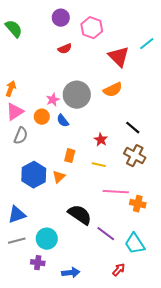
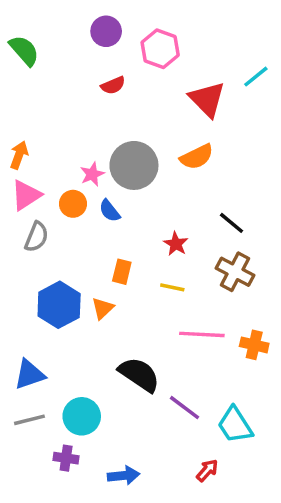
orange cross: (138, 204) -> (254, 345), moved

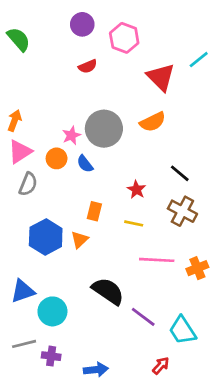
orange cross: (254, 345) -> (197, 268), turned -35
cyan circle: (82, 416) -> (52, 311), moved
gray line: (29, 420) -> (24, 344), moved

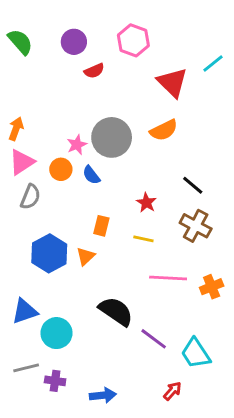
purple circle: (82, 24) -> (74, 42), moved

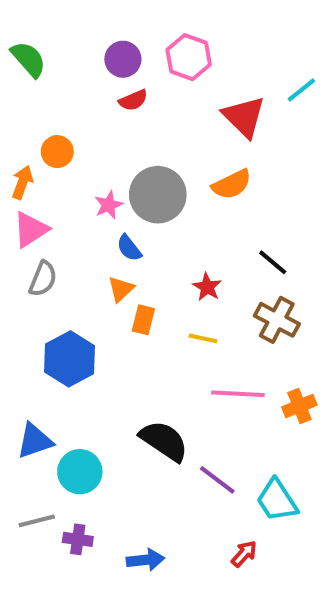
purple circle: (74, 42) -> (123, 59), moved
orange circle: (61, 169) -> (57, 152), moved
orange triangle: (85, 256) -> (121, 289), moved

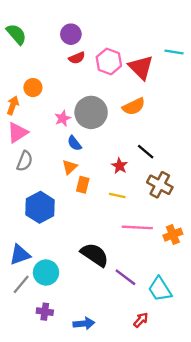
pink hexagon: (189, 57) -> (109, 61), moved
cyan line: (301, 90) -> (174, 52), turned 48
black line: (273, 262) -> (146, 152), moved
gray line: (37, 521) -> (21, 284), moved, turned -36

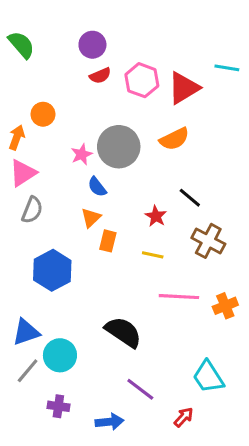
red triangle: (141, 67) -> (184, 88), turned 44
purple line: (125, 277) -> (140, 389), moved

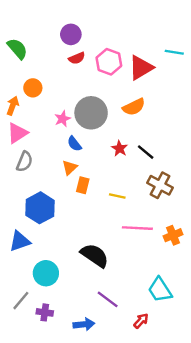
green semicircle: (21, 45) -> (17, 49), moved
red star: (156, 216) -> (120, 148), moved
blue triangle: (26, 332) -> (20, 241), moved
gray line: (28, 371) -> (21, 301), moved

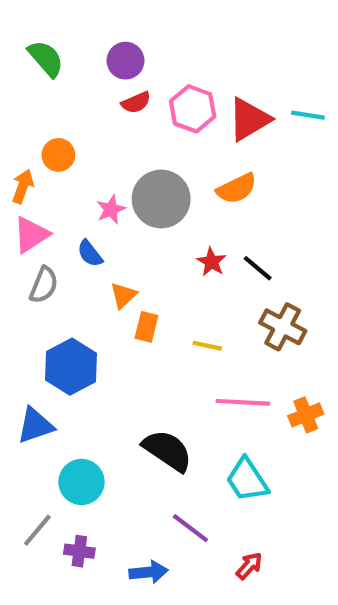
green semicircle: (17, 49) -> (46, 59), moved
cyan line: (174, 52) -> (308, 115), moved
blue semicircle: (74, 144) -> (90, 253), moved
cyan trapezoid: (160, 290) -> (247, 480), moved

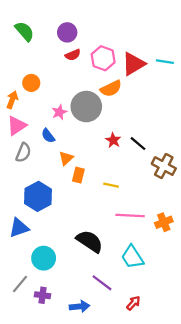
orange semicircle: (237, 188) -> (111, 89), moved
brown cross: (283, 327) -> (164, 166), moved

